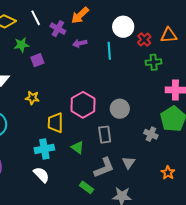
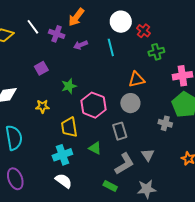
orange triangle: (169, 35) -> (137, 79), moved
green star: (21, 45) -> (69, 86), moved

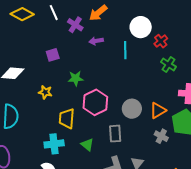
green cross: (156, 52) -> (169, 64), turned 35
orange triangle: (137, 79) -> (158, 110), moved, turned -30

